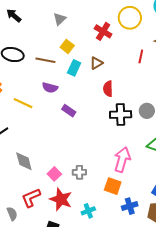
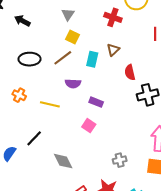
yellow square: (67, 46) -> (73, 37), moved
brown line: (45, 60) -> (63, 58), turned -36
pink square: (54, 174) -> (89, 126), moved

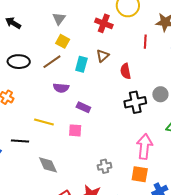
red semicircle: (130, 72) -> (126, 71), moved
yellow line: (50, 104) -> (44, 122), moved
pink square: (89, 126) -> (75, 130), turned -32
black line: (34, 138) -> (20, 141), turned 48

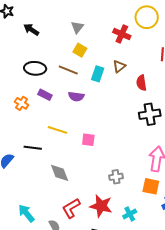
brown line: (52, 62) -> (68, 70), turned 54
purple rectangle: (83, 107) -> (45, 95), moved

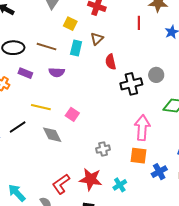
yellow square: (80, 50) -> (70, 24), moved
red semicircle: (141, 83) -> (111, 62), moved
pink square: (88, 140) -> (72, 114), turned 32
black line: (33, 148) -> (18, 127), turned -36
gray diamond: (60, 173) -> (52, 135), moved

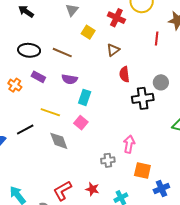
cyan rectangle: (76, 48) -> (85, 97), moved
gray circle: (156, 75) -> (161, 82), moved
pink arrow: (142, 128) -> (129, 144), moved, size x0.7
red star: (91, 179) -> (92, 189), size x0.6

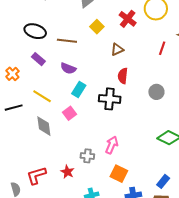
brown line: (62, 53) -> (67, 41), turned -30
orange cross: (15, 85) -> (12, 74), moved
black cross: (143, 98) -> (110, 99), moved
red star: (92, 189) -> (67, 172), moved

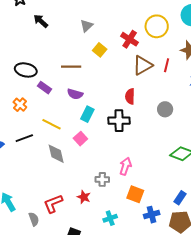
black ellipse: (35, 31) -> (26, 70), moved
brown triangle: (117, 50) -> (143, 65), moved, size x1.5

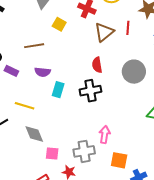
gray circle: (165, 109) -> (134, 72), size x1.5
pink square: (80, 139) -> (52, 153), moved, turned -32
gray cross: (102, 179) -> (84, 151), size x1.5

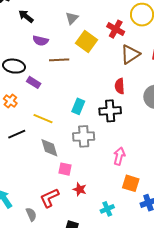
yellow square: (59, 24) -> (86, 41), size x1.5
purple semicircle: (43, 72) -> (40, 41), moved
gray cross: (84, 151) -> (84, 136), moved

